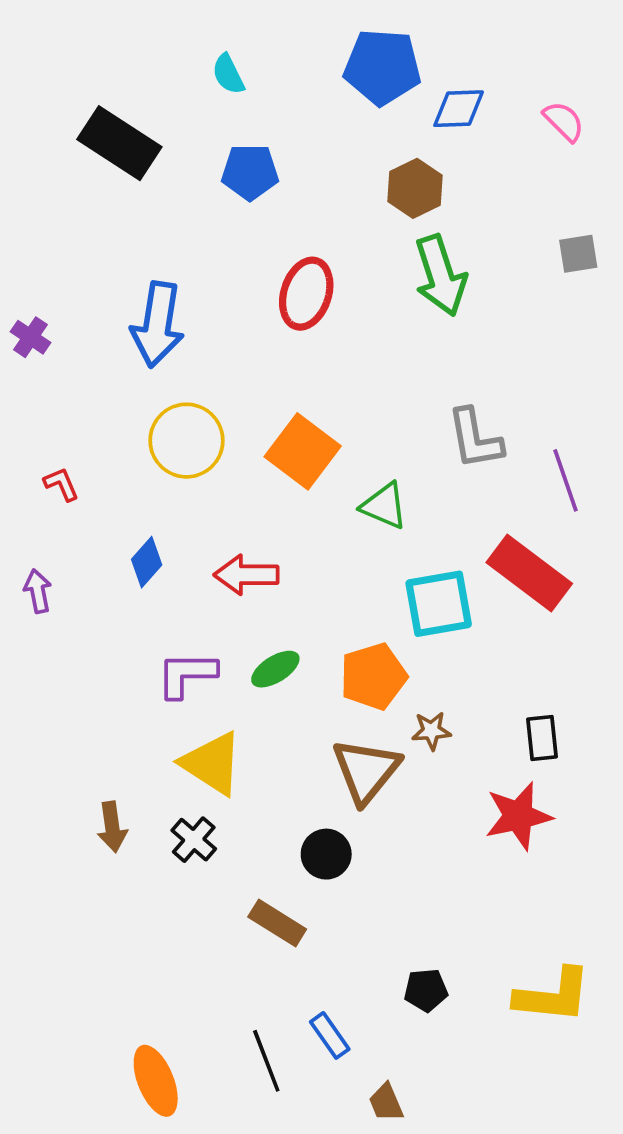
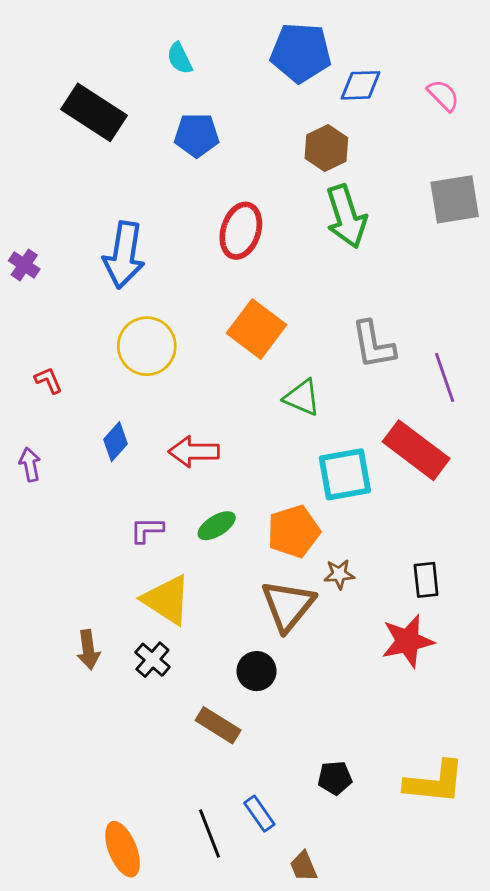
gray square: (578, 254) -> (455, 199), size x1.6
orange square: (303, 451) -> (257, 329), moved
purple L-shape: (186, 675) -> (147, 530), size x0.7

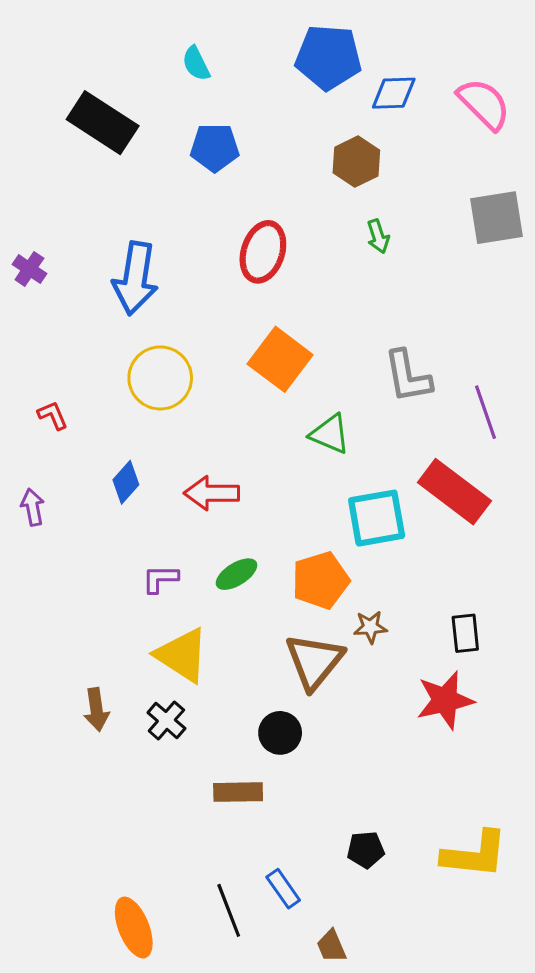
pink semicircle: (443, 95) -> (484, 104), size x1.5
green arrow: (346, 216) -> (378, 236), size x0.5
purple cross: (24, 265) -> (29, 269), moved
brown rectangle: (218, 725) -> (238, 792), turned -33

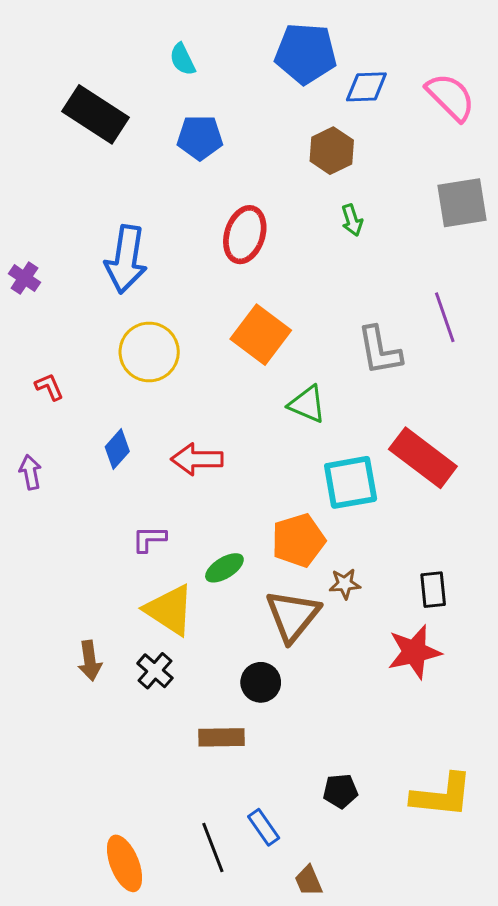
purple cross: (29, 269) -> (25, 278), moved
purple line: (486, 412) -> (445, 317), moved
green ellipse: (236, 574) -> (224, 568), moved

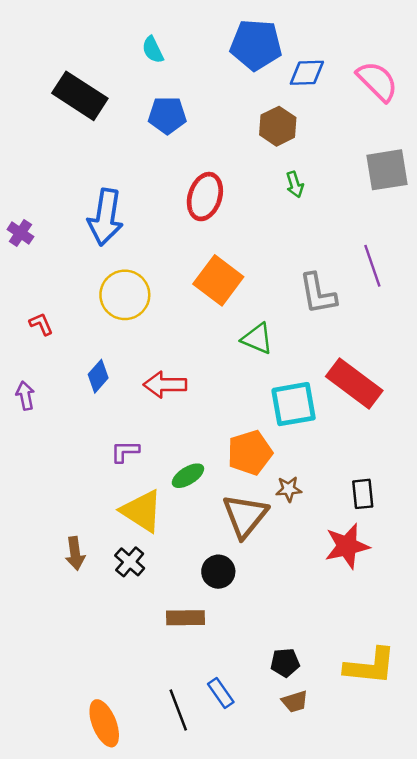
brown trapezoid: (309, 881) -> (295, 701), moved, turned -84

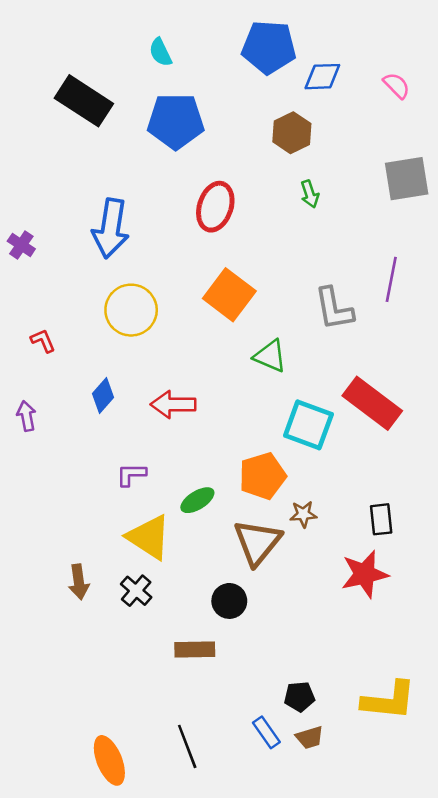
pink semicircle: (377, 81) -> (396, 85), size x0.6
blue pentagon: (167, 115) -> (176, 121), size x1.4
purple line: (372, 266) -> (391, 279), turned 30
cyan square: (294, 404) -> (308, 425), turned 30
blue rectangle: (221, 693) -> (266, 732), moved

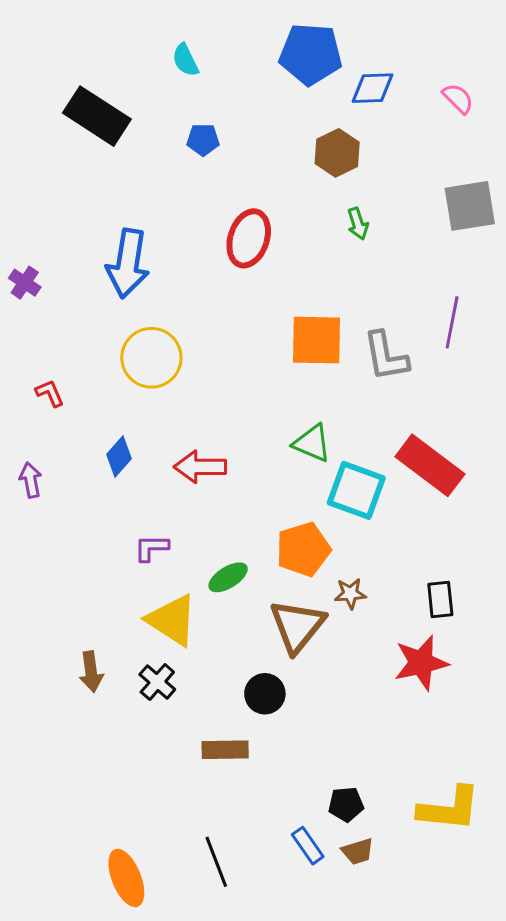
blue pentagon: (176, 121) -> (203, 140), size x0.5
orange square: (229, 295) -> (316, 340), moved, turned -36
green triangle: (270, 356) -> (312, 443), moved

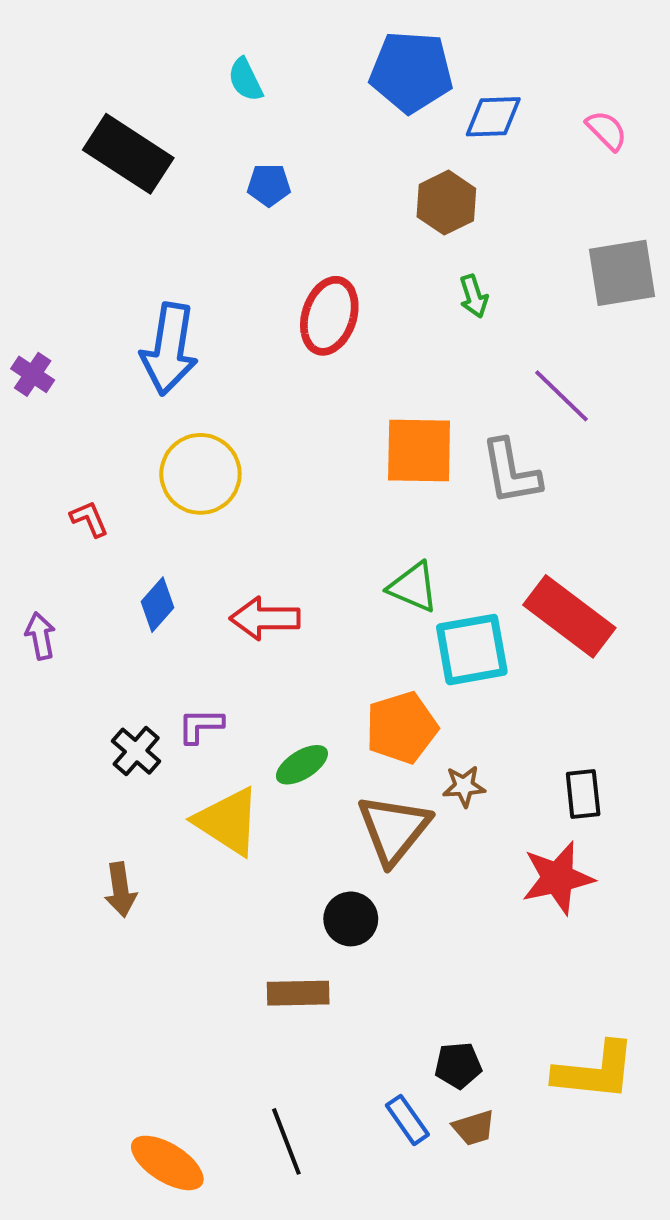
purple line: (452, 322) -> (562, 396), moved, turned -57
red L-shape: (50, 393) -> (89, 519), moved
cyan square: (356, 490) -> (472, 650), turned -30
black cross: (157, 682) -> (136, 751), moved
orange ellipse: (126, 878) -> (167, 1163), turned -36

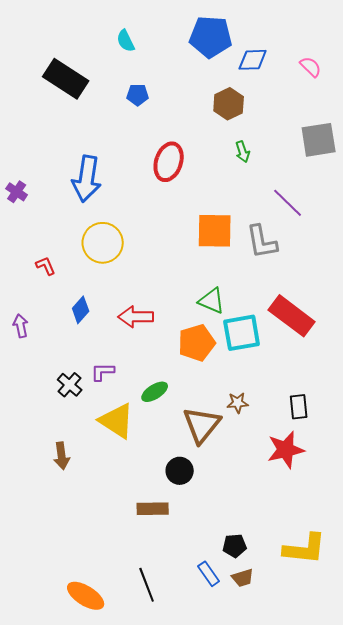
orange pentagon: (402, 728) -> (197, 343), moved

